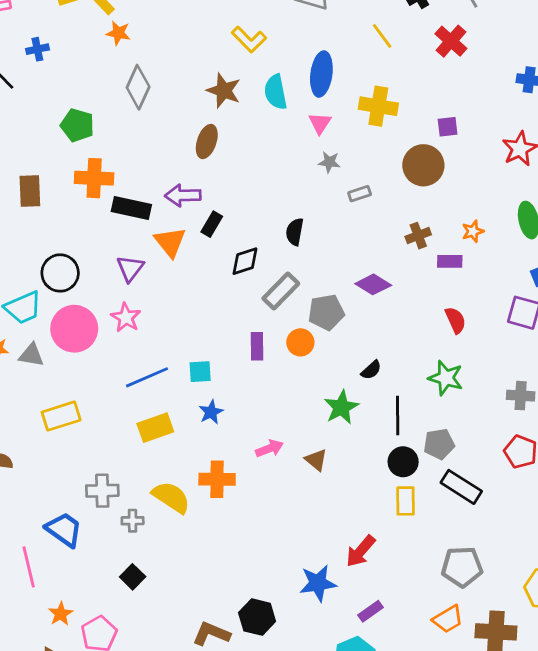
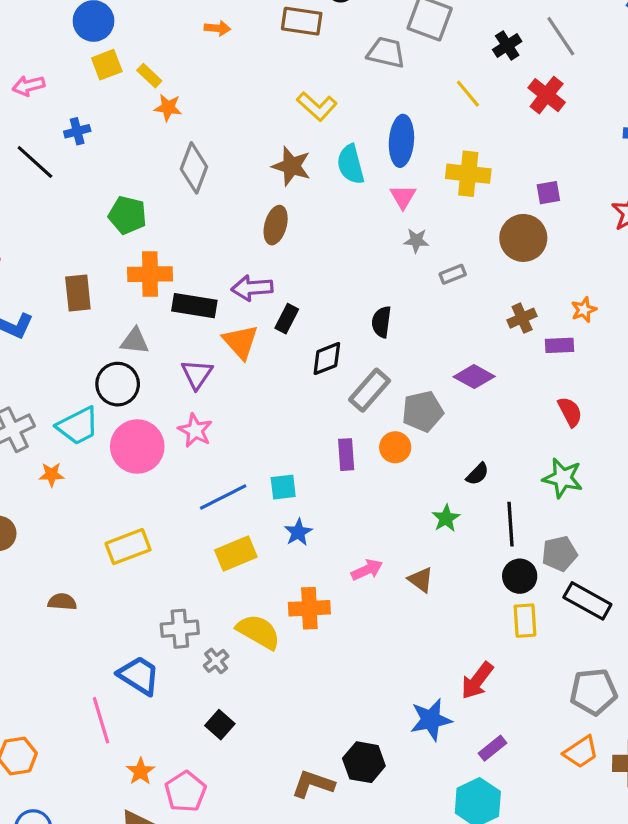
gray triangle: (31, 355) -> (135, 341), moved
green star: (341, 407) -> (446, 518), size x0.7
gray cross: (133, 521) -> (216, 661), turned -35

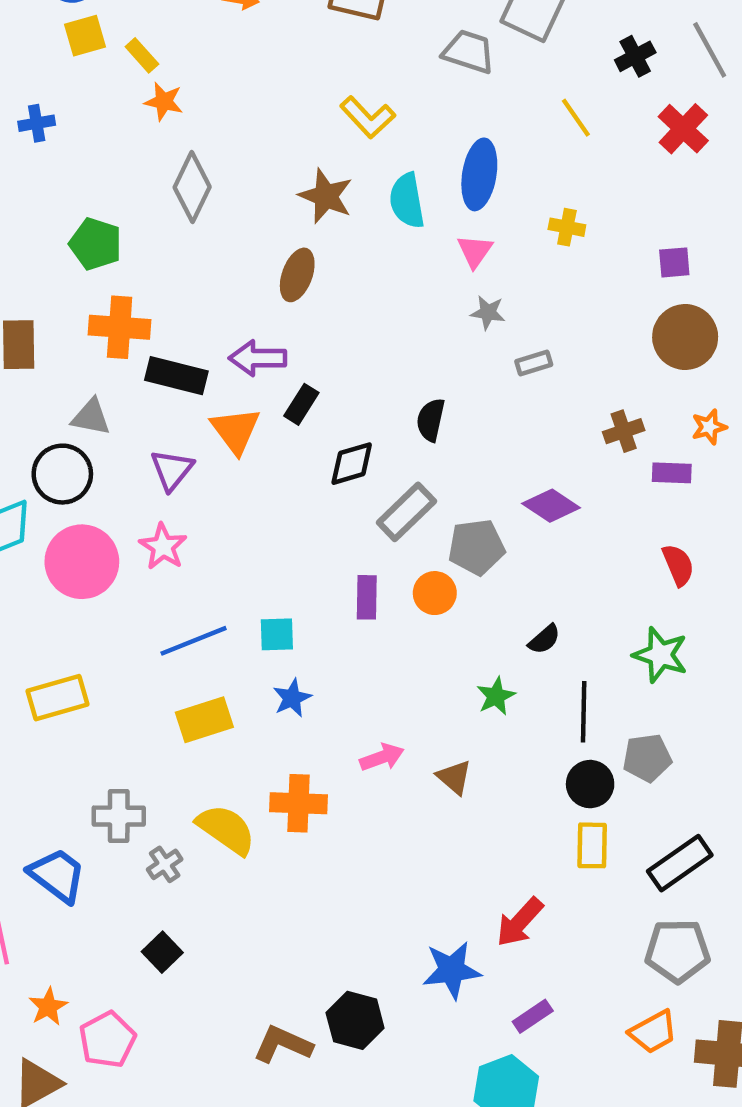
yellow cross: (468, 174) -> (567, 227), size x0.6
brown circle: (523, 238) -> (685, 337), moved
black rectangle: (587, 601) -> (680, 863), moved, turned -69

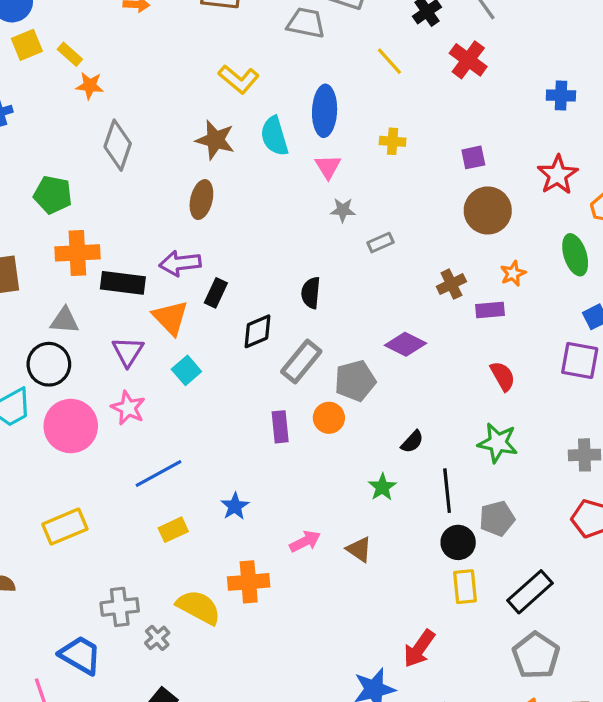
cyan square: (277, 634) -> (186, 370), moved, turned -32
yellow rectangle: (204, 720) -> (173, 530), size x0.7
gray pentagon: (677, 951) -> (536, 656), turned -30

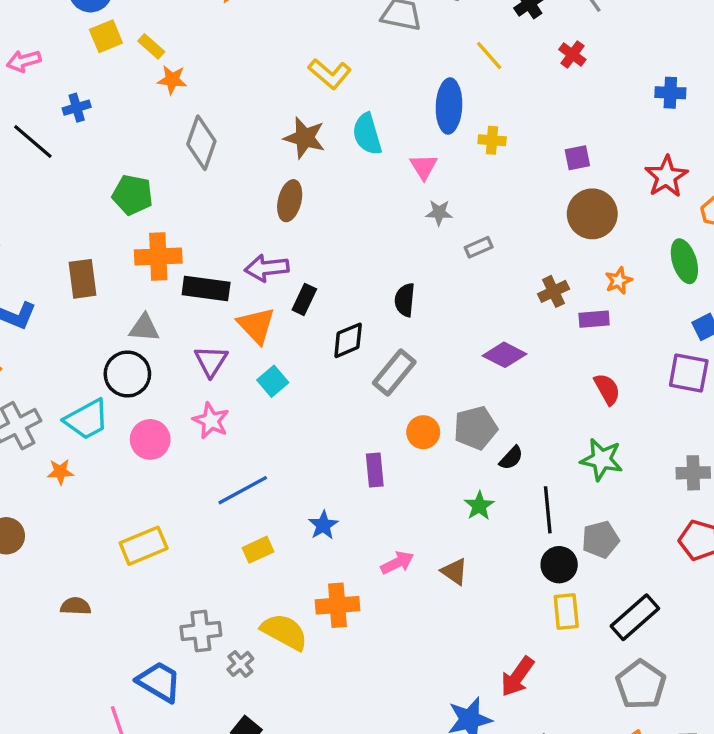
red cross: (468, 60) -> (572, 55), size x0.7
blue ellipse: (325, 111) -> (449, 106), moved
gray pentagon: (355, 381) -> (475, 428), moved
pink circle: (71, 426) -> (150, 439), size x0.7
purple rectangle: (280, 427) -> (375, 470), moved

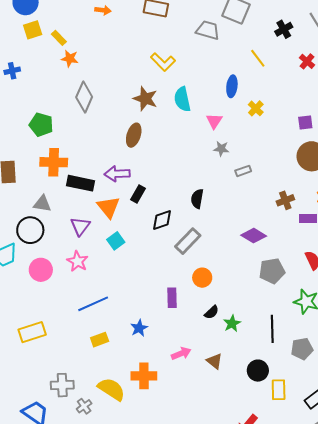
blue ellipse: (449, 106) -> (232, 86), size x0.7
yellow cross: (492, 140) -> (256, 108), turned 35
gray pentagon: (475, 428) -> (272, 271), moved
black semicircle: (511, 458) -> (212, 312), moved
black circle: (559, 565) -> (258, 371), moved

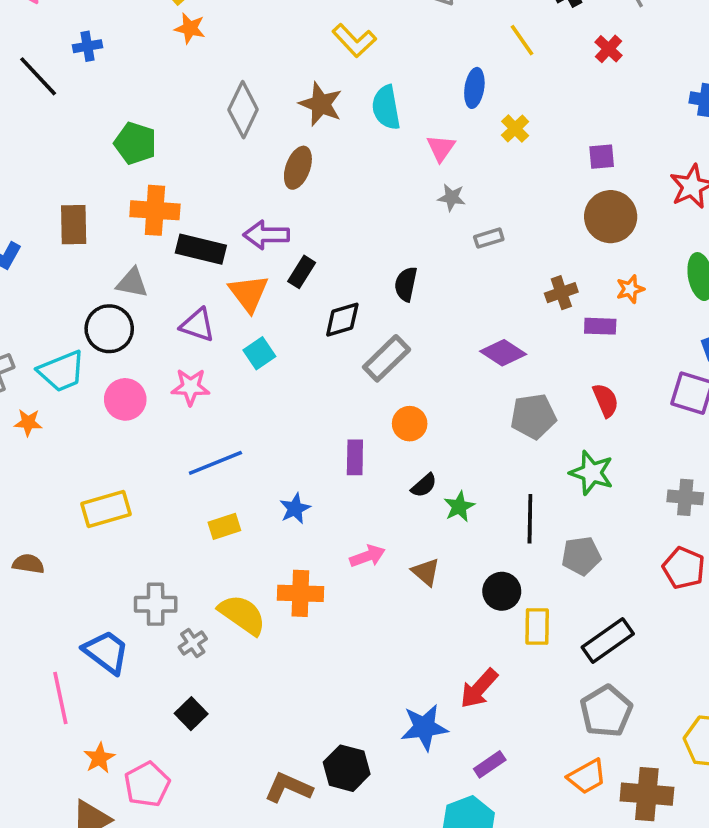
gray diamond: (84, 97) -> (243, 110), moved
purple triangle: (80, 226) -> (198, 325), turned -50
pink star: (78, 261) -> (191, 387), turned -30

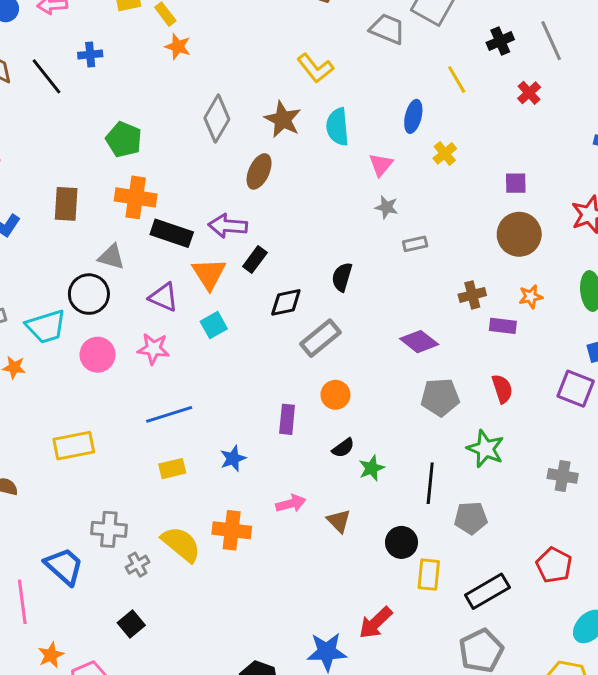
red pentagon: (684, 568) -> (554, 565), moved

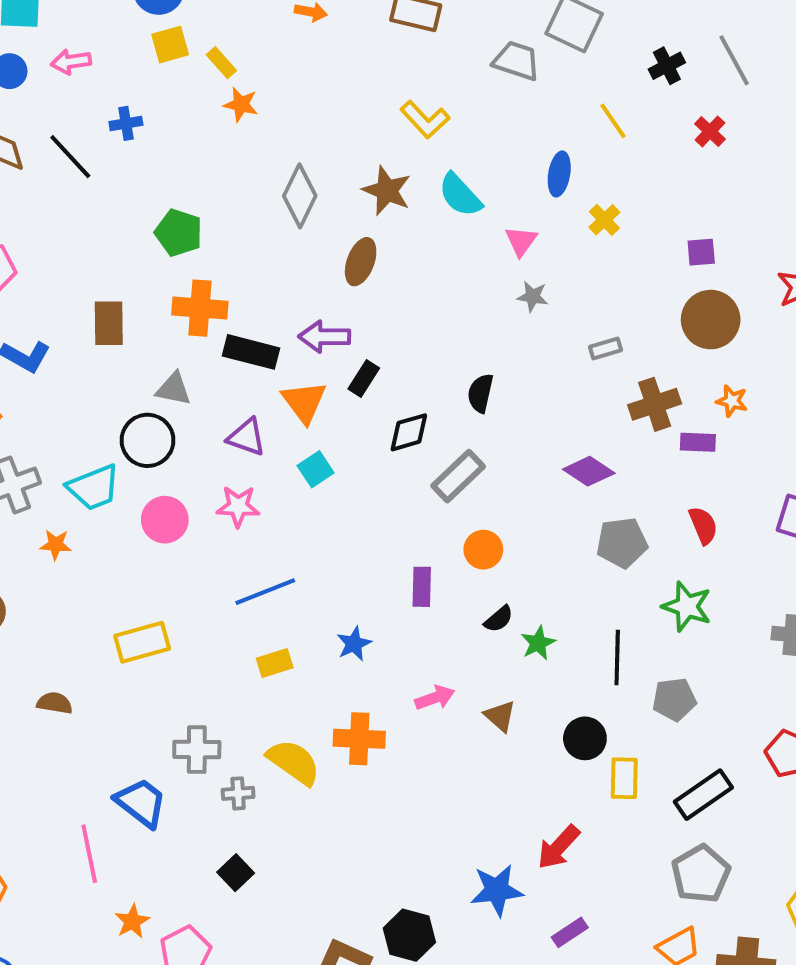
cyan semicircle: (338, 127) -> (460, 195), turned -33
gray rectangle: (415, 244) -> (605, 349), moved
brown cross: (472, 295) -> (655, 404), size x1.4
orange star: (531, 297) -> (732, 401), turned 30
gray cross: (138, 565) -> (238, 793), turned 30

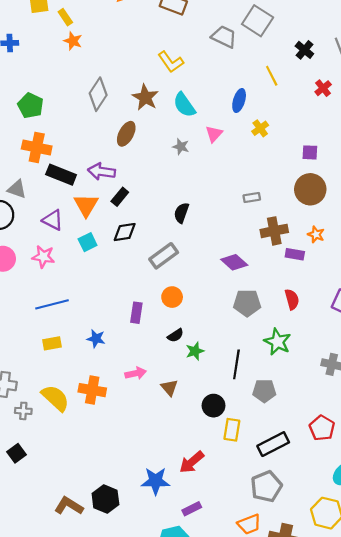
black cross: (667, 66) -> (304, 50), turned -30
gray star: (533, 297) -> (181, 147), moved
black diamond: (409, 432) -> (125, 232), moved
blue star: (354, 644) -> (96, 339), turned 30

